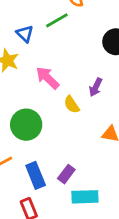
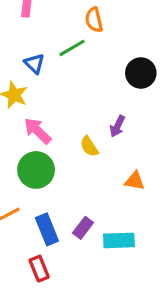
pink arrow: (48, 78) -> (38, 131), moved
cyan rectangle: (85, 197) -> (119, 240), moved

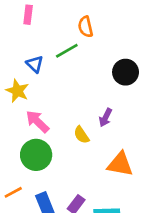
orange triangle: (135, 181) -> (120, 164), size x1.5

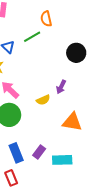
yellow semicircle: (81, 135) -> (43, 100), turned -80

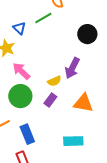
purple arrow: (61, 87) -> (72, 68), size x1.5
purple rectangle: (39, 152) -> (50, 100), moved

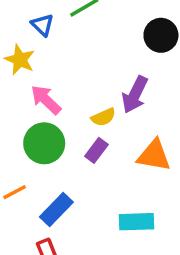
blue rectangle: (27, 134) -> (56, 210), turned 66

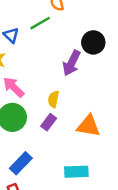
purple arrow: (135, 95) -> (72, 63), moved
yellow semicircle: (103, 117) -> (53, 99), turned 126

